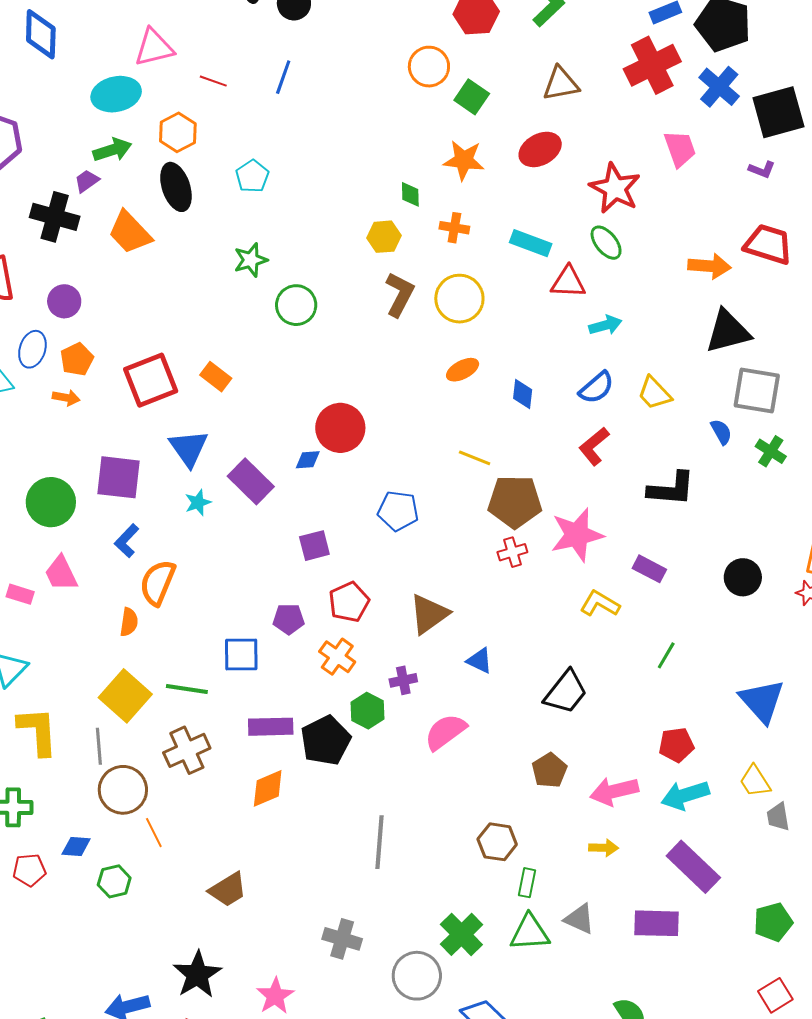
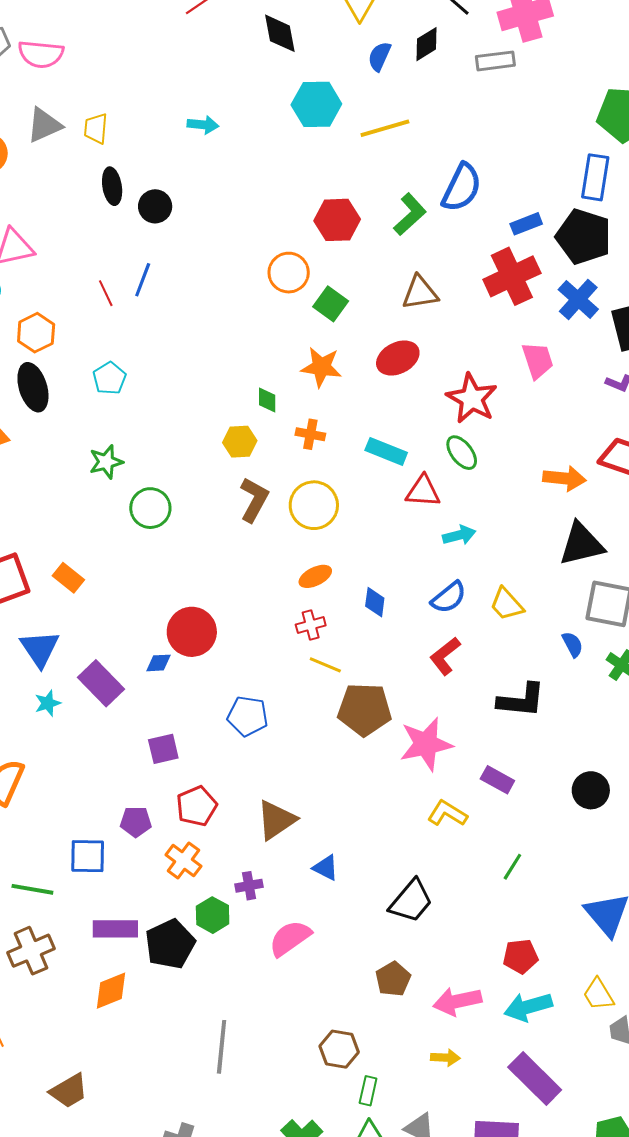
red line: (213, 81) -> (106, 293), moved, turned 44
red cross: (512, 552) -> (311, 625), moved

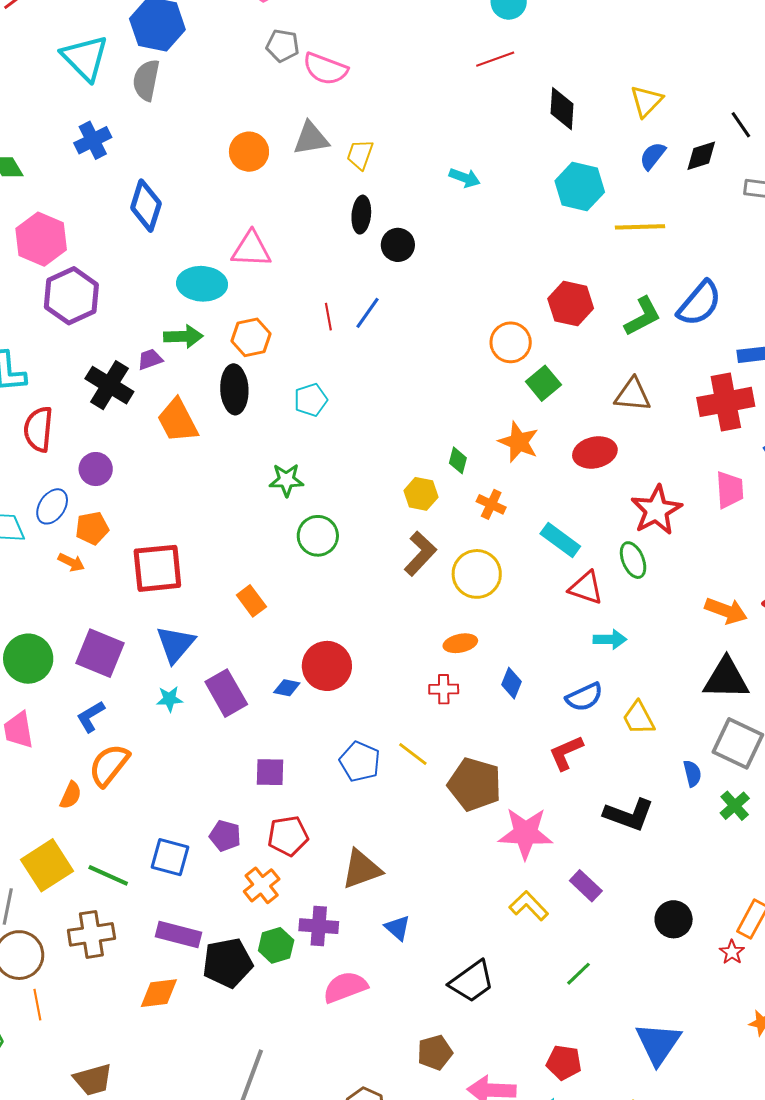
orange rectangle: (68, 578) -> (251, 601), moved
yellow line: (325, 665) -> (413, 754), moved
purple cross: (249, 886) -> (319, 926), size x1.4

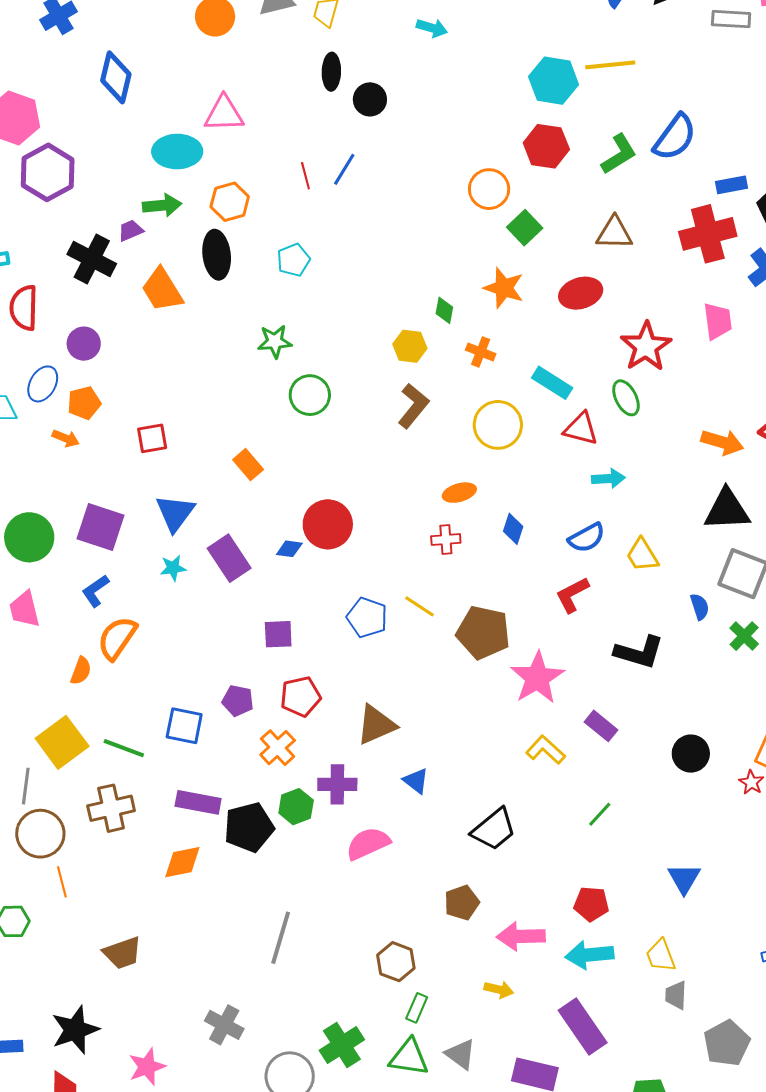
cyan hexagon: (580, 187) -> (554, 81), moved
red square: (157, 568) -> (152, 438), size x0.6
yellow circle: (477, 574) -> (498, 425), moved
pink star: (525, 833) -> (537, 678), turned -30
blue triangle: (658, 1043) -> (684, 878), size x0.7

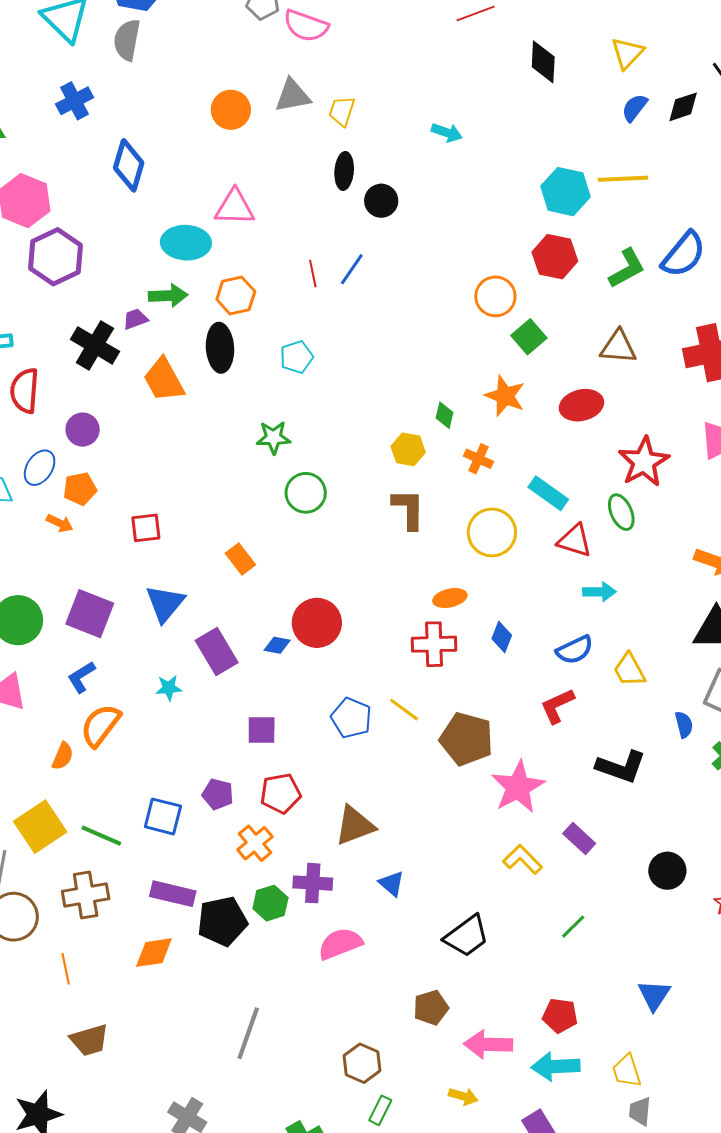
brown L-shape: (413, 406) -> (408, 509), turned -42
red cross: (446, 540) -> (434, 644), size x1.5
cyan star: (173, 568) -> (169, 688), moved
orange line: (62, 882) -> (66, 969), moved

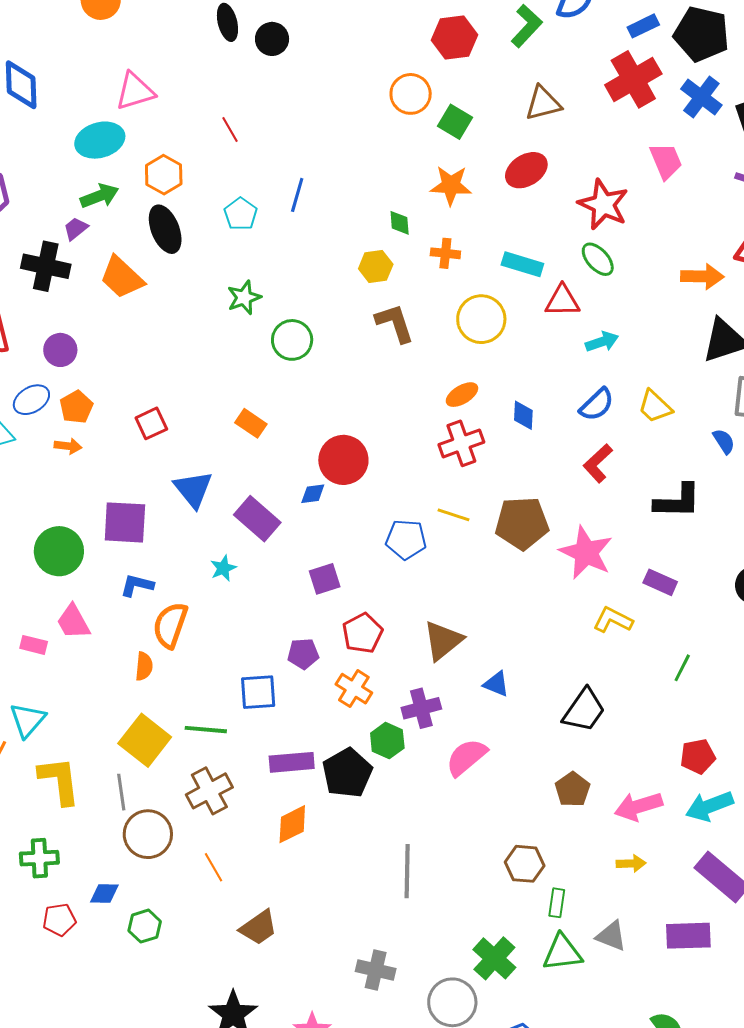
blue line: (352, 269) -> (297, 195), moved
blue ellipse: (40, 468) -> (31, 400), turned 45
blue L-shape: (81, 677) -> (137, 585), turned 64

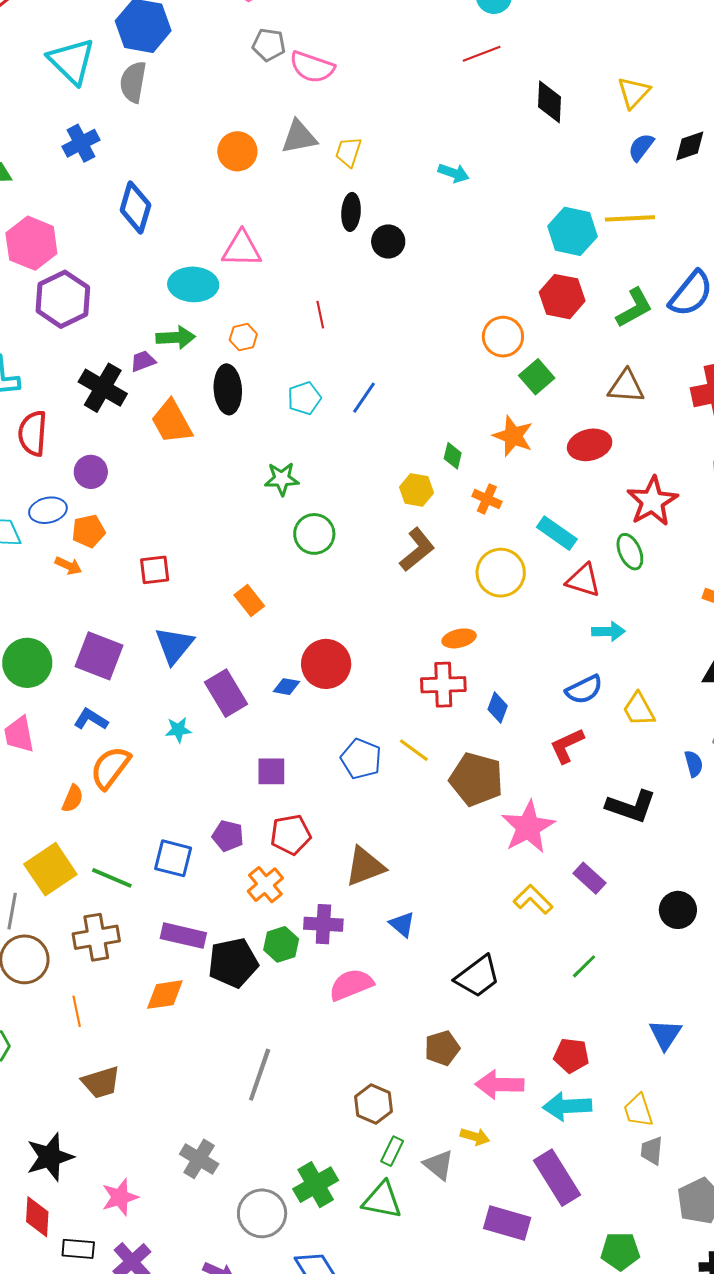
orange hexagon: (164, 175) -> (243, 337), size x0.7
brown L-shape: (395, 323) -> (417, 550), turned 51
blue diamond: (523, 415) -> (498, 708), moved
gray triangle: (611, 936) -> (439, 1165), moved

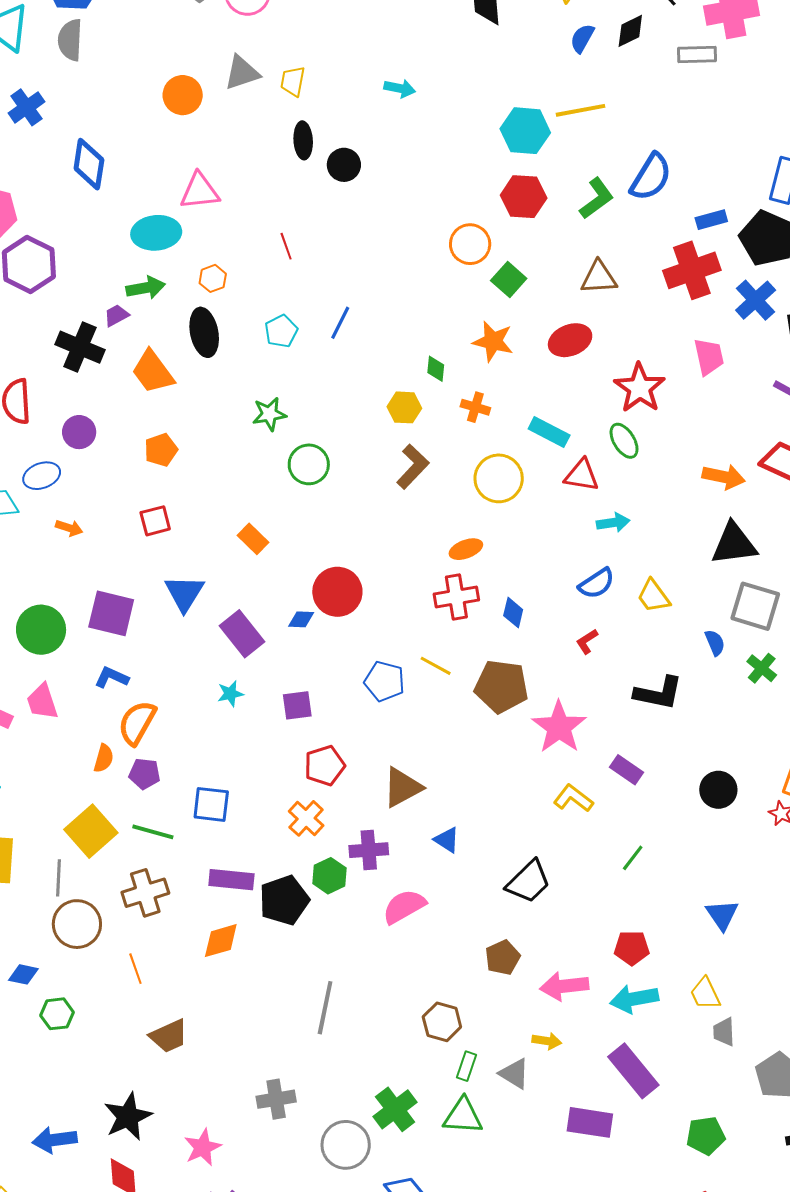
orange pentagon: (88, 531) -> (161, 450), moved
cyan star: (178, 730) -> (230, 694), moved
red L-shape: (567, 746) -> (587, 641), size x0.7
purple pentagon: (228, 836) -> (145, 774), moved
gray cross: (199, 1159) -> (276, 1099), turned -33

